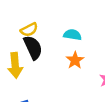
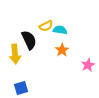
yellow semicircle: (29, 30) -> (46, 26), moved

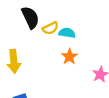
black semicircle: (29, 40) -> (30, 18), moved

